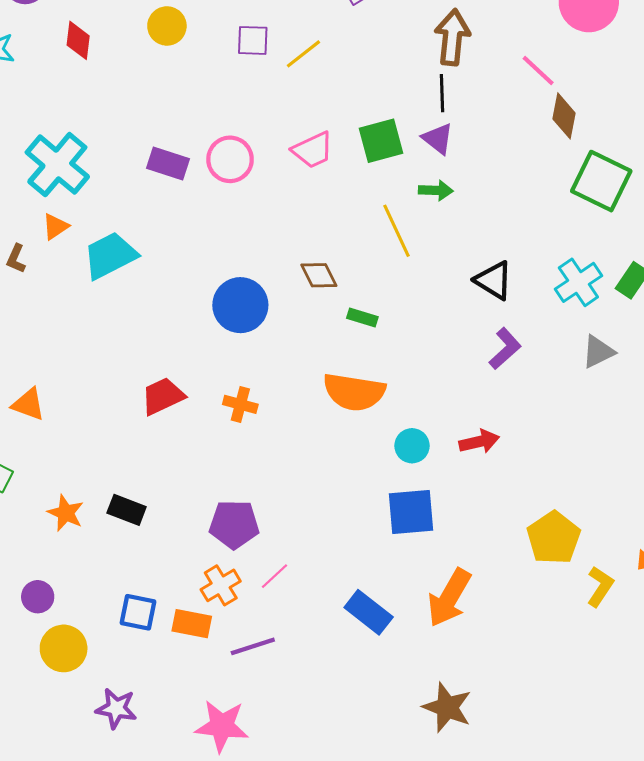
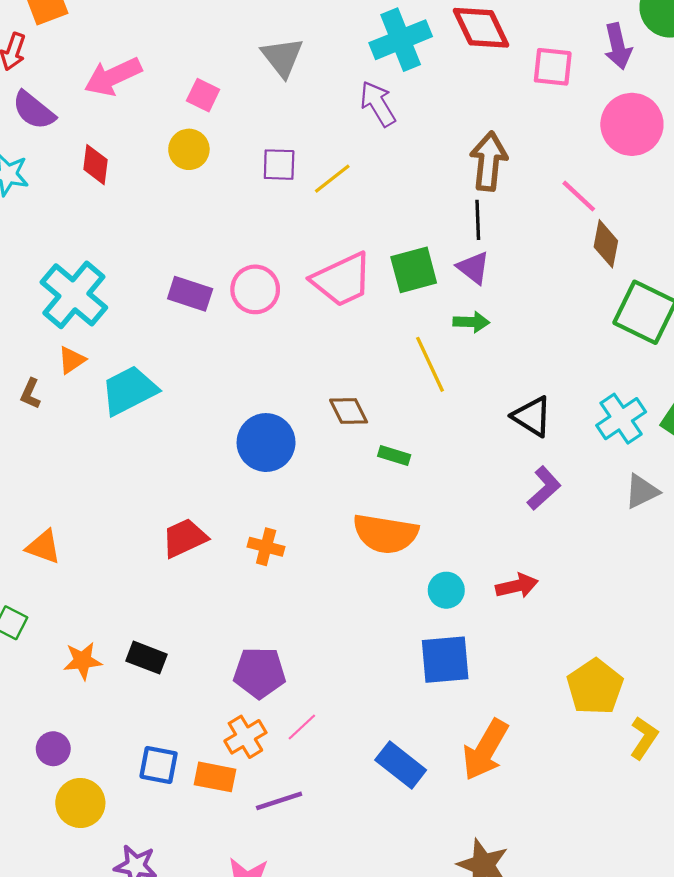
pink trapezoid: (313, 150) -> (342, 280), size x1.4
orange star: (66, 513) -> (83, 661), turned -30

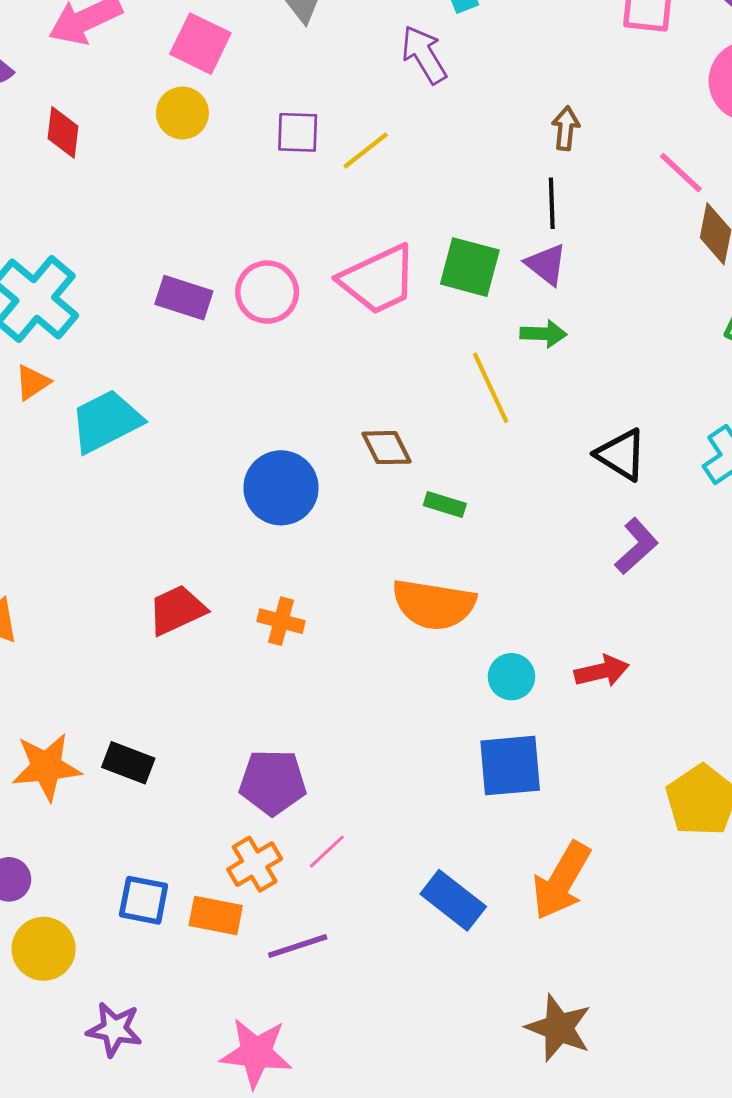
pink square: (203, 95) -> (200, 44), size x1.4
brown arrow: (489, 161) -> (566, 128), size x0.6
green square: (414, 270) -> (470, 267), turned 30
orange star: (83, 661) -> (46, 767), size x1.4

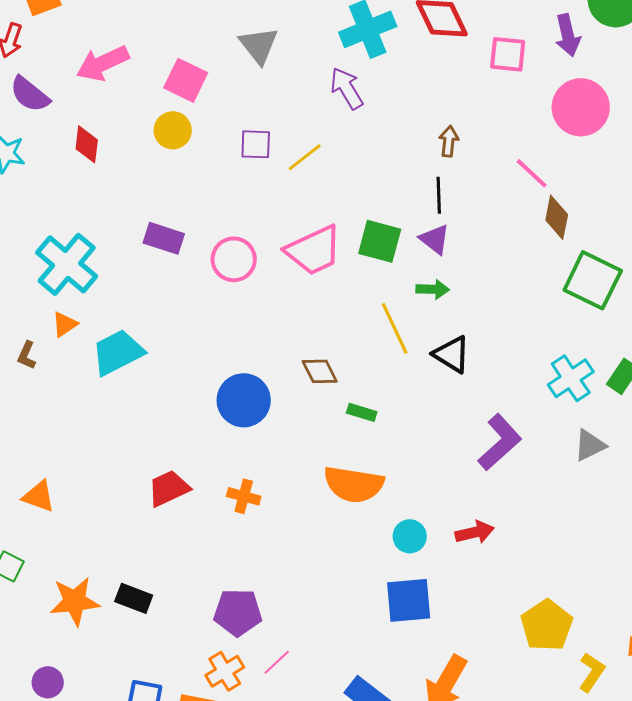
purple rectangle: (184, 298) -> (164, 238), moved
black triangle: (621, 455) -> (452, 354), moved
purple L-shape: (636, 546) -> (500, 442), size x1.4

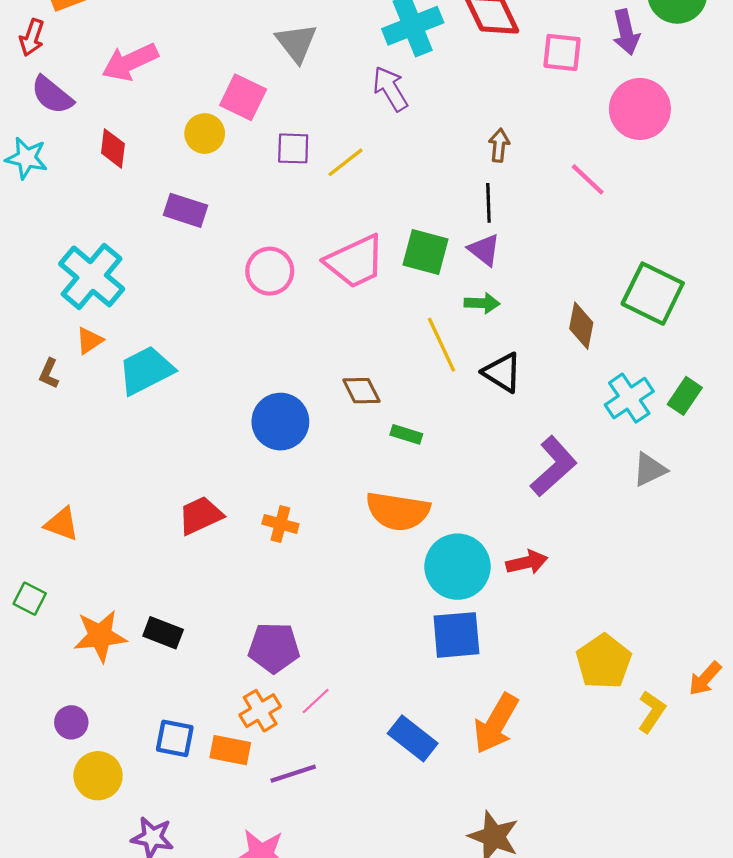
pink square: (186, 80) -> (243, 97), moved
brown diamond: (557, 217) -> (581, 326), moved
purple rectangle: (164, 238) -> (185, 210), moved
cyan circle: (410, 536) -> (457, 567), size x1.8

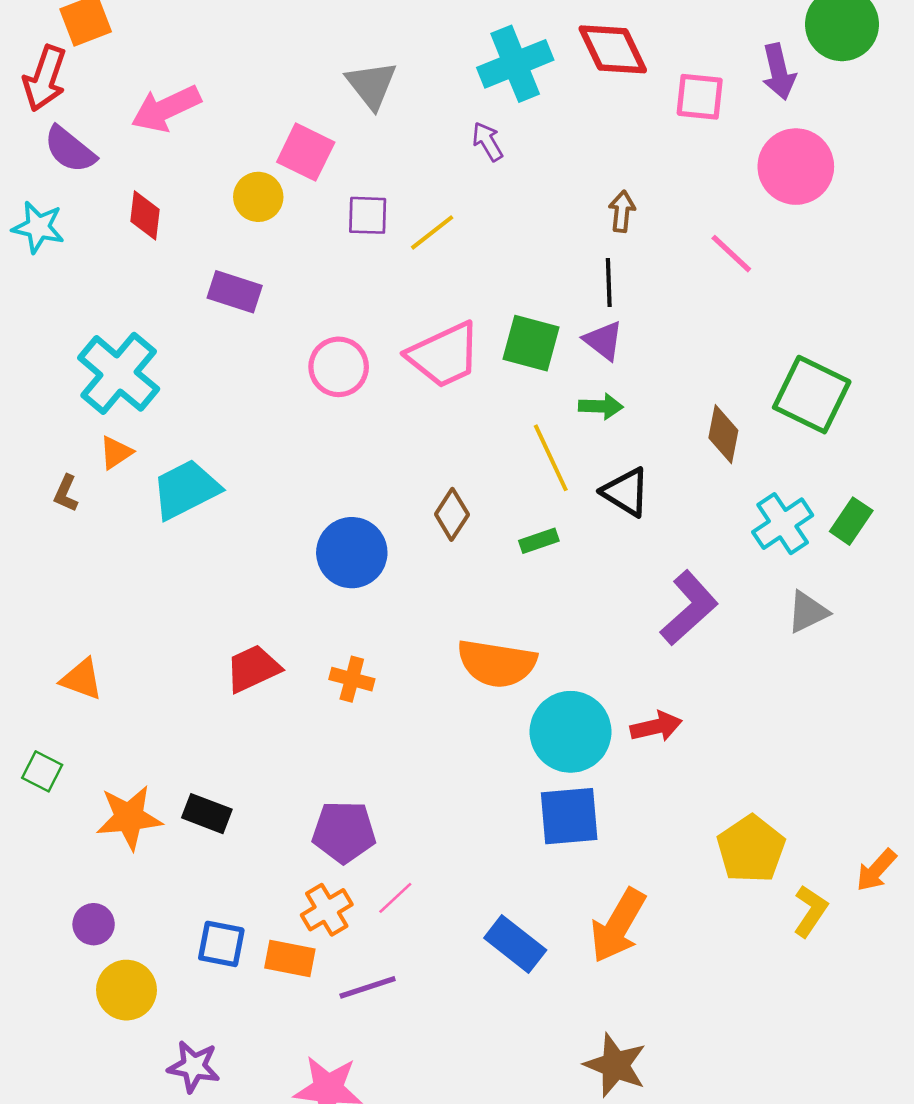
red arrow: (32, 37) -> (45, 78), size x1.4
purple arrow: (390, 89) -> (488, 142), size x0.7
brown diamond: (361, 391) -> (452, 514), turned 60
green rectangle: (406, 434) -> (539, 541), moved, turned -36

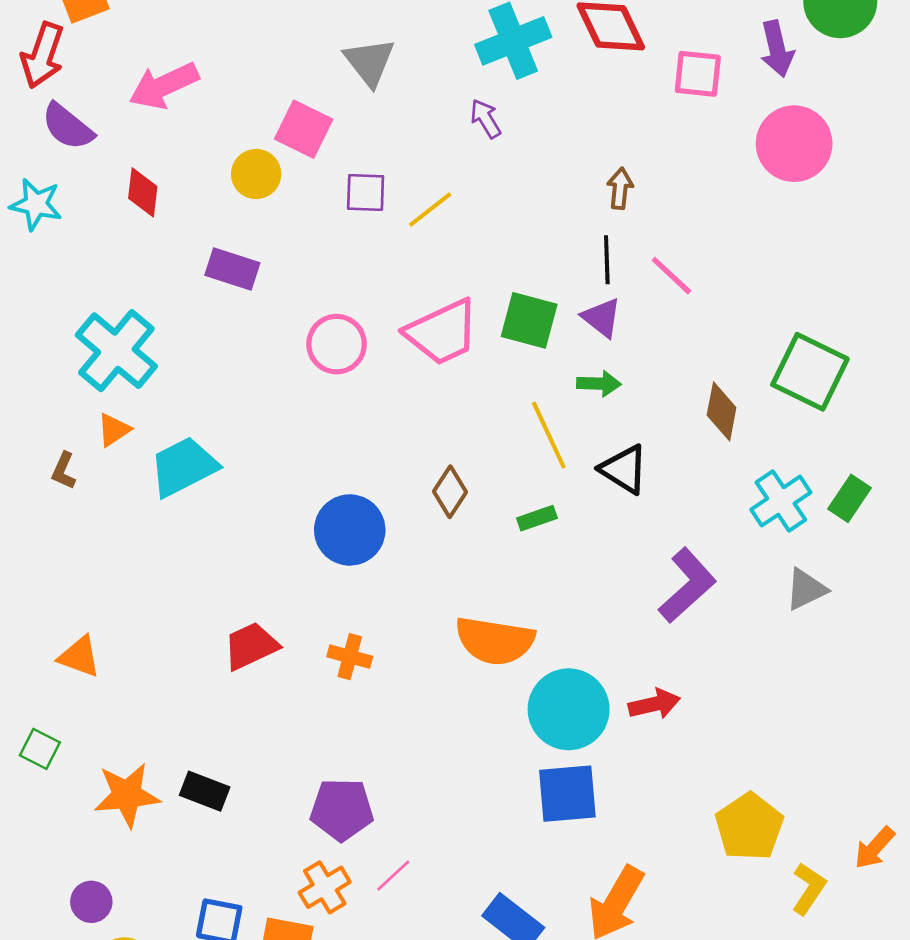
pink line: (731, 254) -> (671, 276), moved

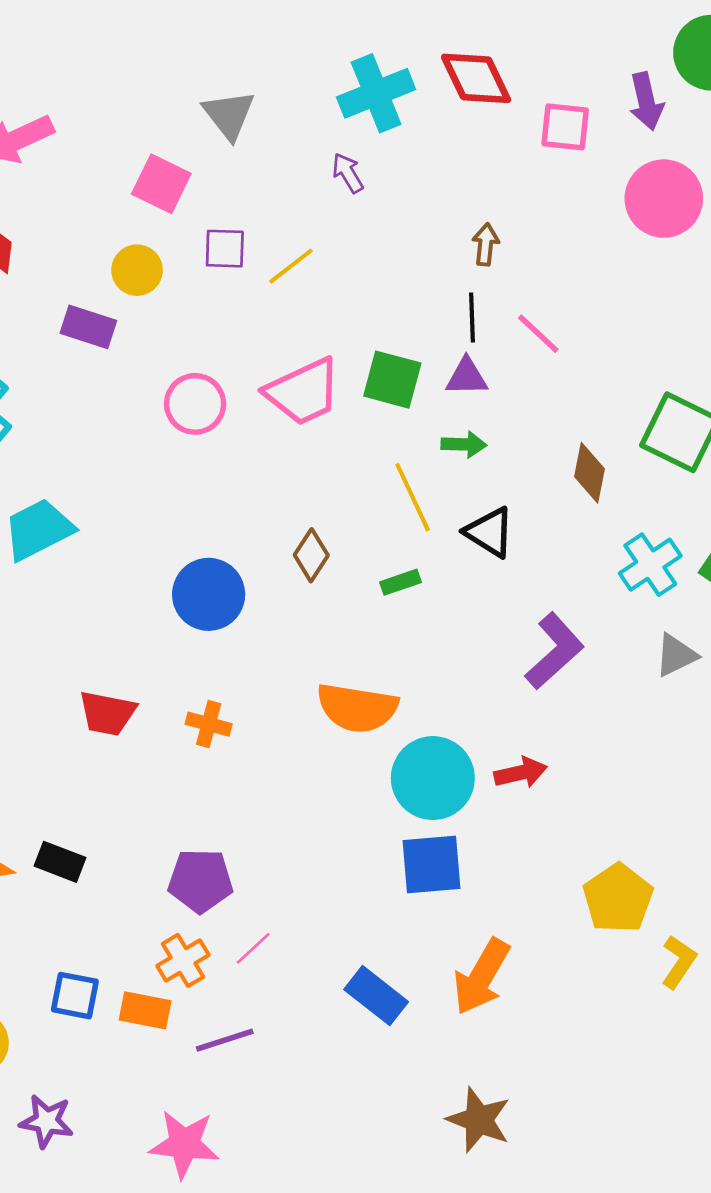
yellow circle: (256, 174) -> (137, 270), moved
purple triangle: (602, 318) -> (467, 377), turned -39
red trapezoid: (251, 646) -> (107, 713), turned -144

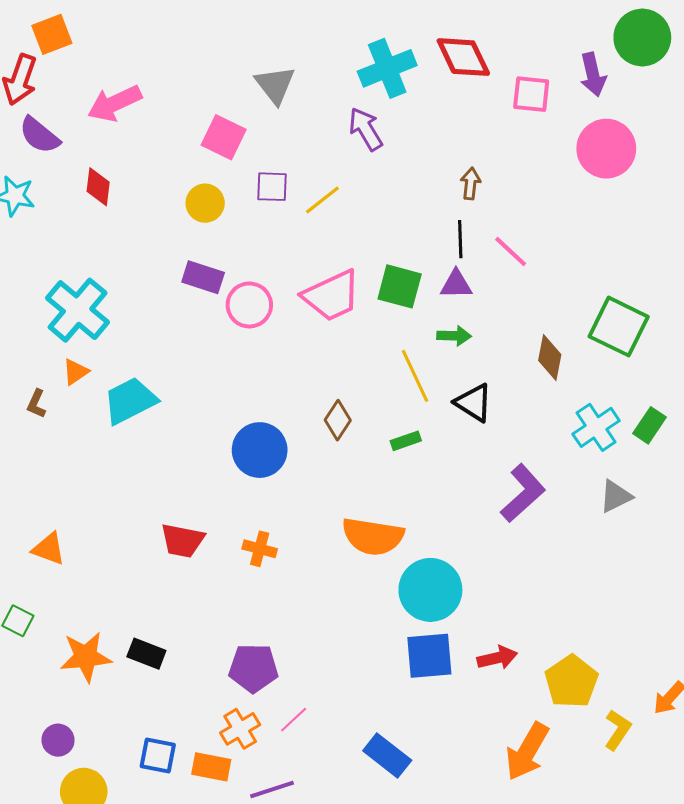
purple arrow: (348, 173) -> (366, 129), size x1.4
purple rectangle: (88, 327) -> (203, 277), moved
red arrow: (521, 773) -> (497, 658), moved
orange arrow: (481, 977) -> (527, 751), moved

